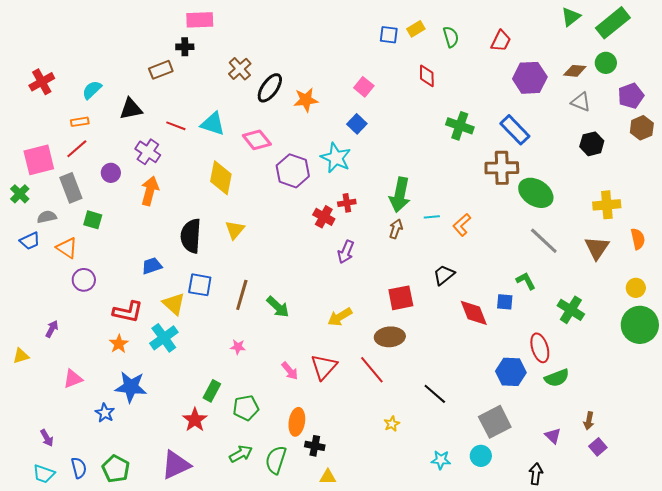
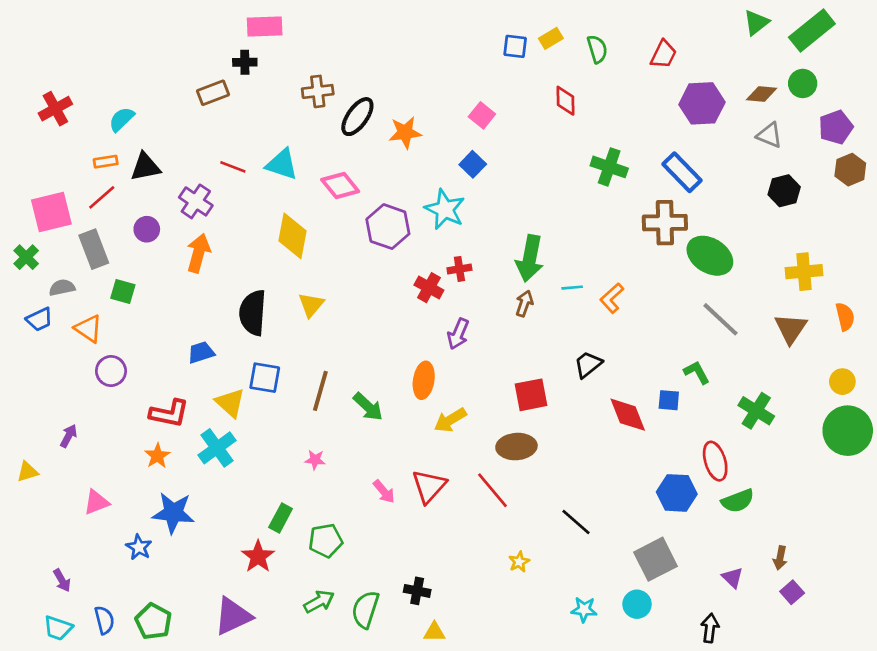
brown cross: (240, 69) -> (318, 91), turned 35
black triangle: (131, 109) -> (145, 167), moved
orange ellipse: (297, 422) -> (424, 380), moved

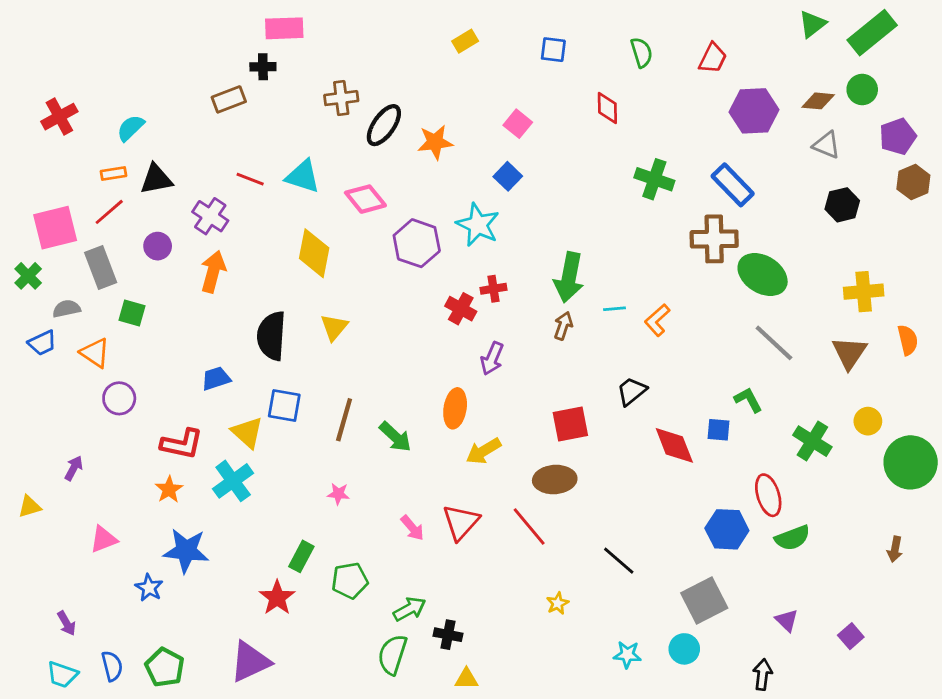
yellow rectangle: (551, 38) -> (465, 41), moved
yellow circle: (842, 382) -> (868, 421), moved
brown arrow: (780, 558) -> (895, 549), moved
green arrow: (319, 602) -> (410, 609), moved

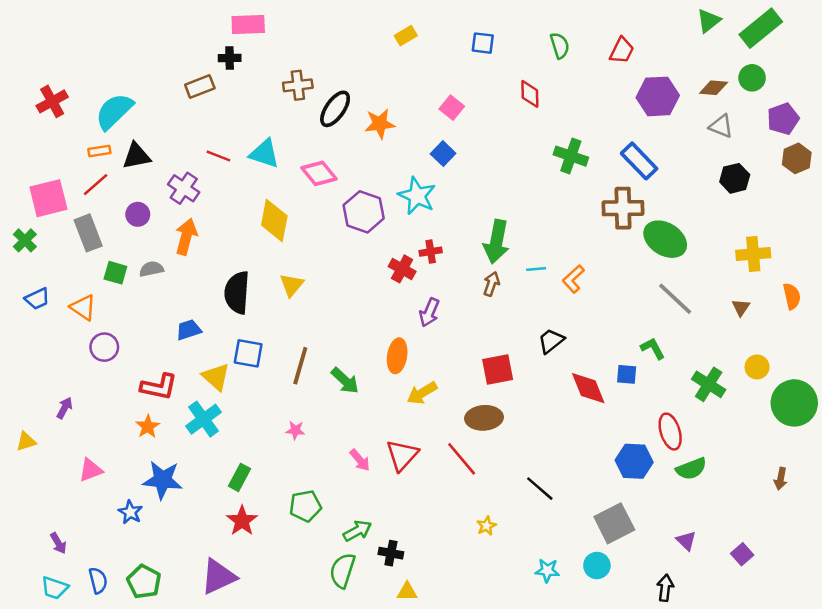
cyan semicircle: (131, 128) -> (114, 111), size x1.6
gray semicircle: (66, 309) -> (151, 269), moved
brown triangle: (849, 353) -> (741, 307), size x0.6
green rectangle: (301, 556) -> (240, 477), moved

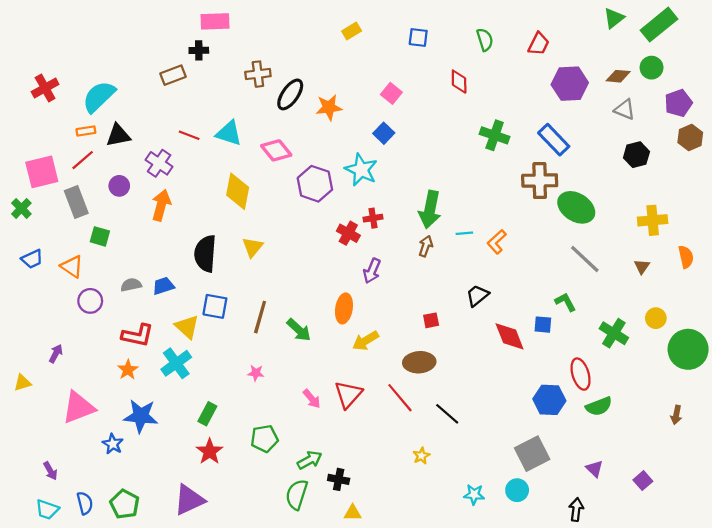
gray semicircle: (151, 269) -> (131, 285), moved
red square: (498, 369) -> (431, 320), size x0.6
pink triangle: (91, 470) -> (78, 407), size x1.6
black line: (540, 489) -> (447, 414), moved

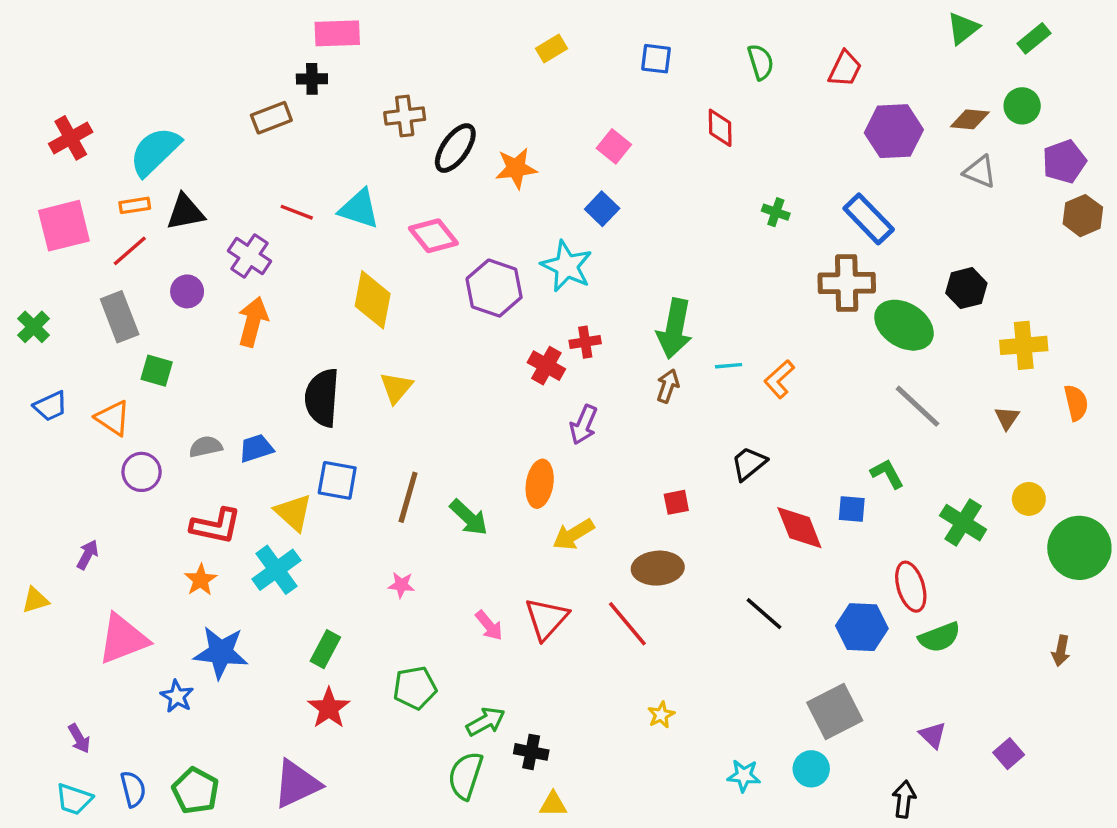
green rectangle: (659, 25) -> (1034, 38), size x0.6
green cross: (495, 135) -> (776, 212), size x0.6
black hexagon: (636, 155) -> (966, 288), moved
pink square: (42, 172) -> (64, 226), moved
black line: (447, 414) -> (764, 614), moved

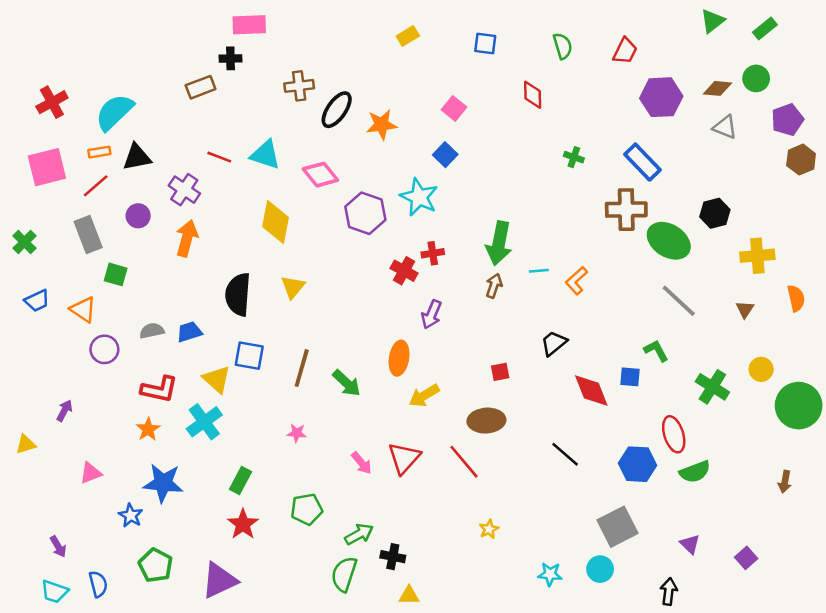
pink triangle: (123, 639) -> (91, 473), size x0.6
green pentagon: (196, 791) -> (156, 565), moved

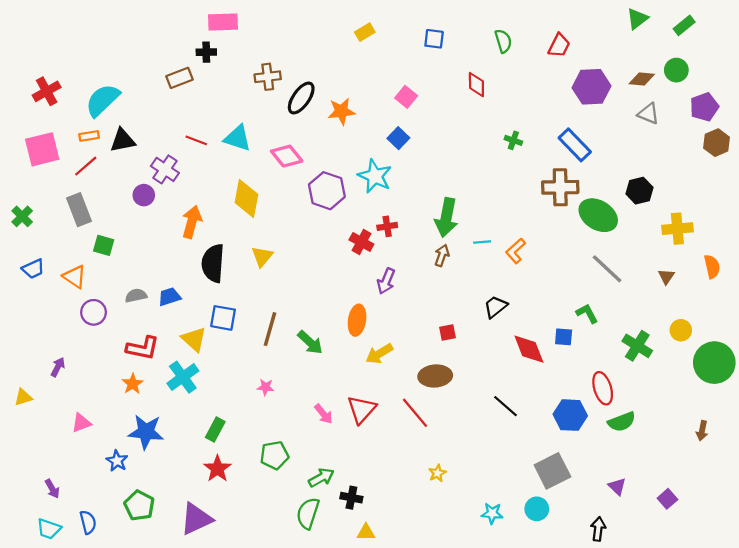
purple circle: (138, 216) -> (144, 195), moved
orange arrow: (187, 238) -> (192, 222), moved

